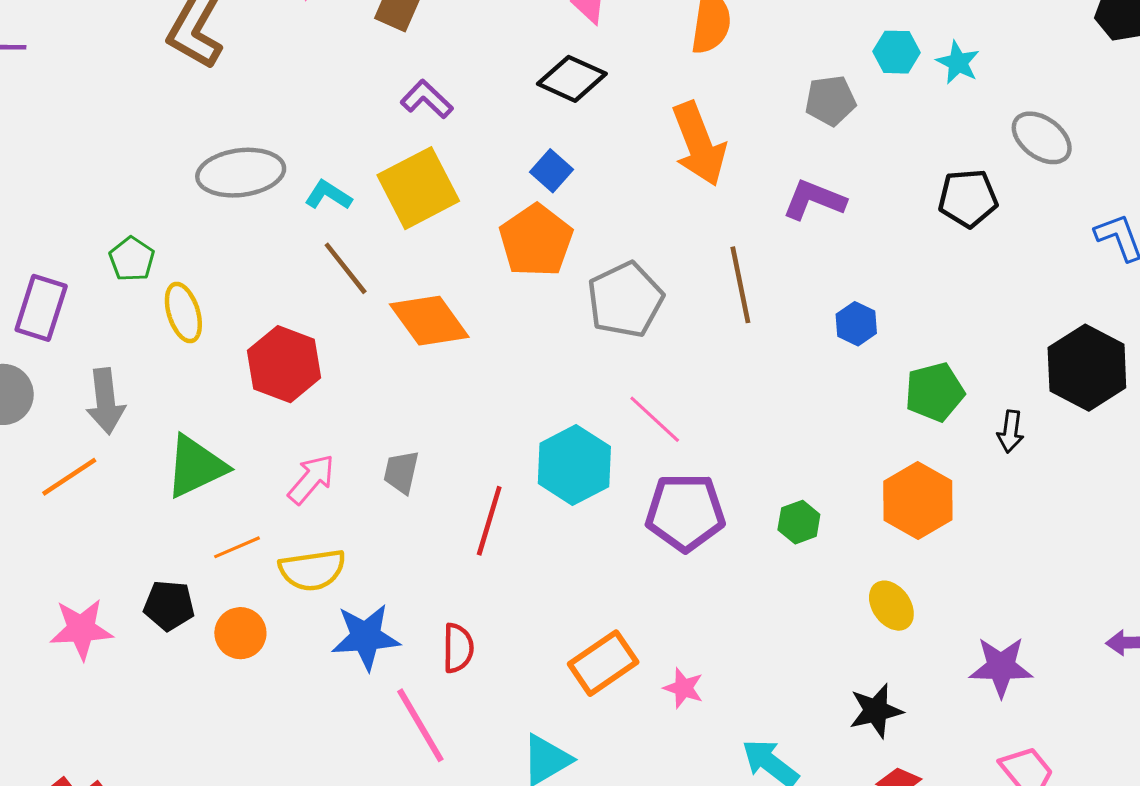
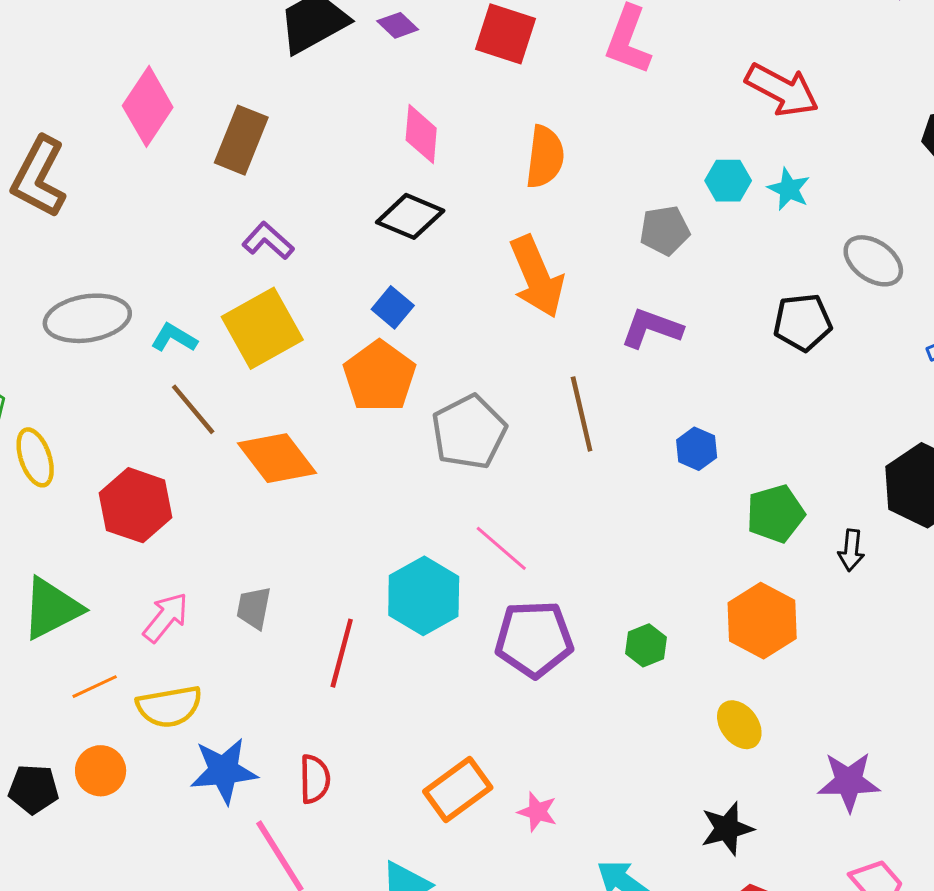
black pentagon: (169, 605) -> (34, 789), moved

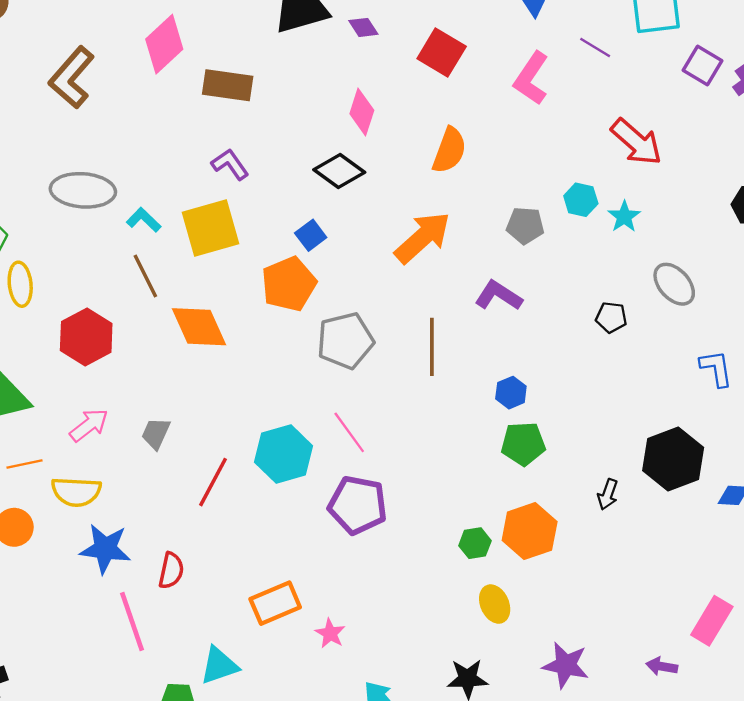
brown rectangle: (241, 140) -> (228, 85), turned 63
orange arrow: (537, 277) -> (423, 238), turned -122
black pentagon: (803, 322) -> (611, 317), size x0.7
green pentagon: (775, 514) -> (523, 444), moved
green hexagon: (646, 645) -> (475, 543), moved

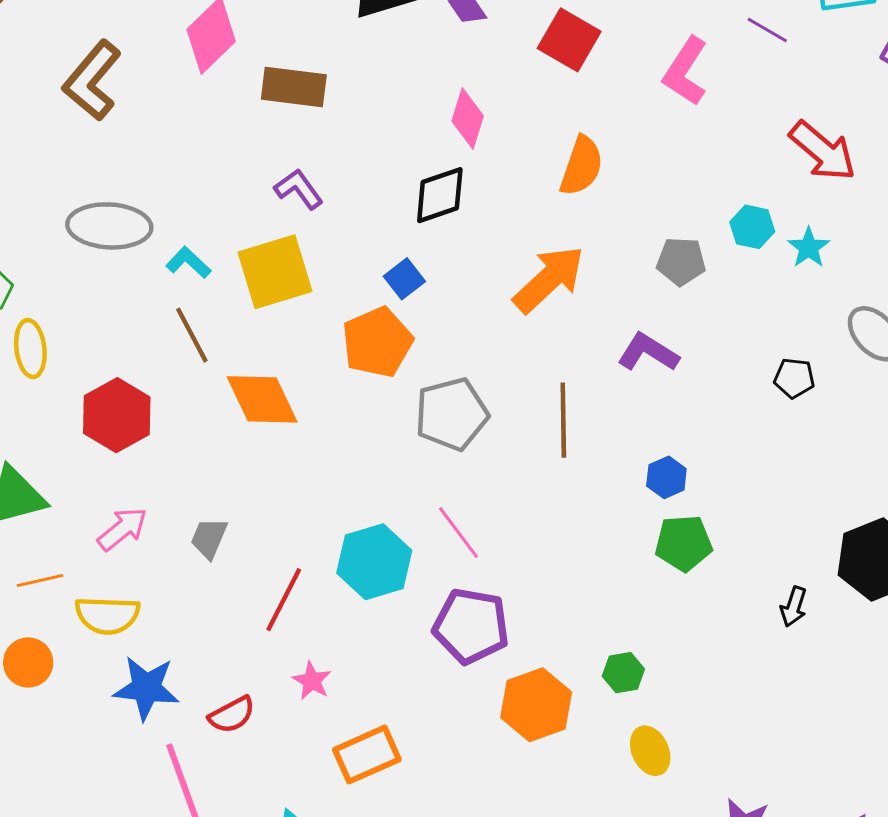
black diamond: (339, 171) -> (440, 195), turned -54
orange hexagon: (530, 531) -> (536, 705), moved
red semicircle: (171, 571) -> (232, 715), turned 51
pink star: (330, 633) -> (312, 681), moved

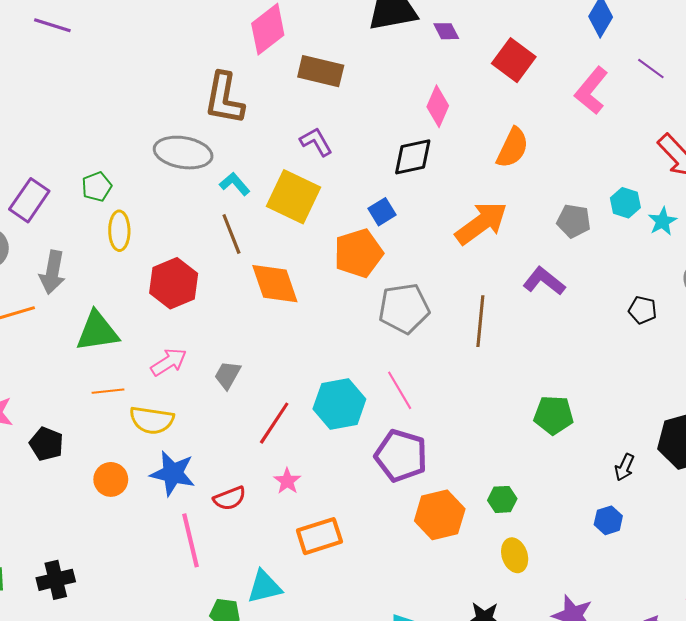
brown L-shape: (92, 80) -> (224, 98), moved, turned -36
yellow square: (275, 272) -> (293, 197), turned 36
blue hexagon: (666, 477) -> (608, 520), moved
orange circle: (28, 662) -> (111, 479), moved

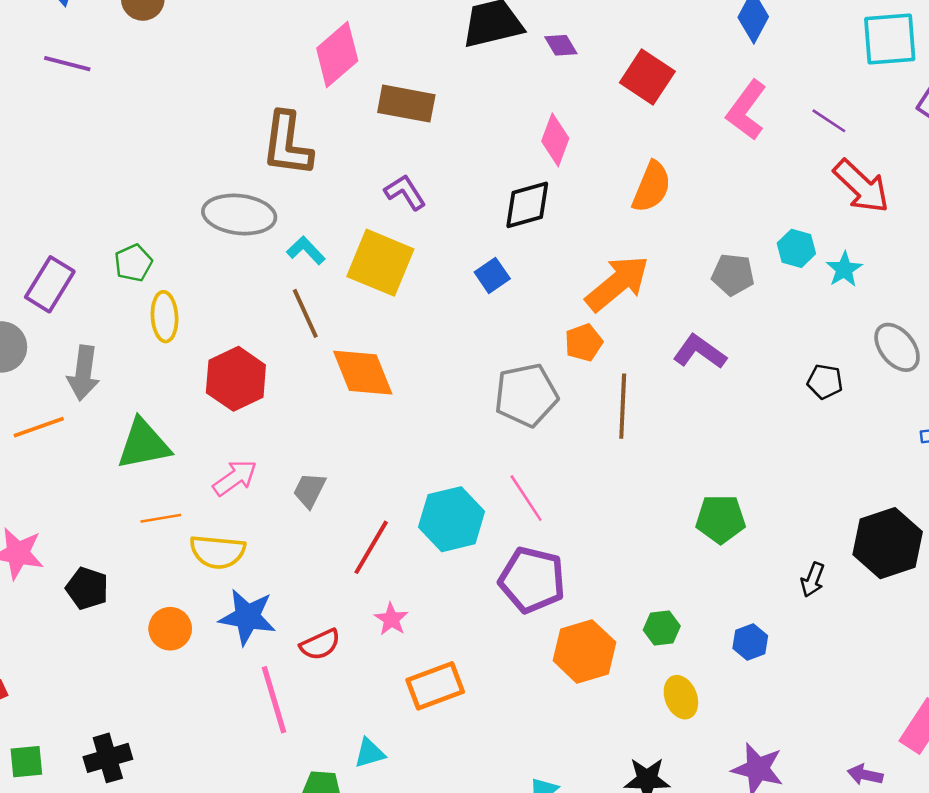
purple line: (651, 69) -> (829, 121), moved
orange pentagon: (358, 253) -> (584, 343), moved, size x0.6
blue hexagon: (608, 520) -> (750, 642), moved
cyan triangle: (264, 587) -> (370, 753), size x0.7

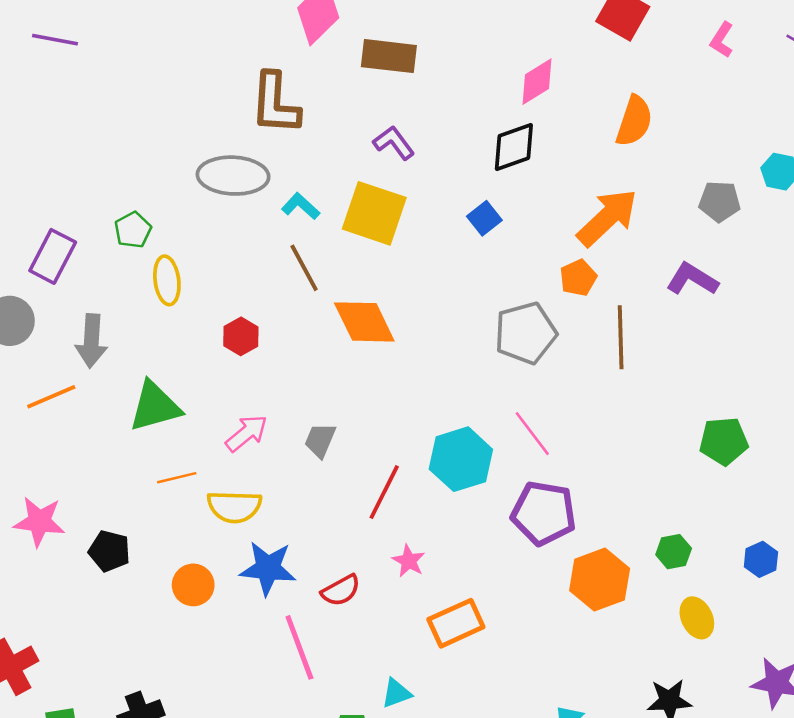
pink L-shape: (747, 110) -> (722, 40), size x0.6
pink diamond: (555, 140) -> (537, 82), turned 42
red hexagon: (236, 379) -> (241, 336), size x0.6

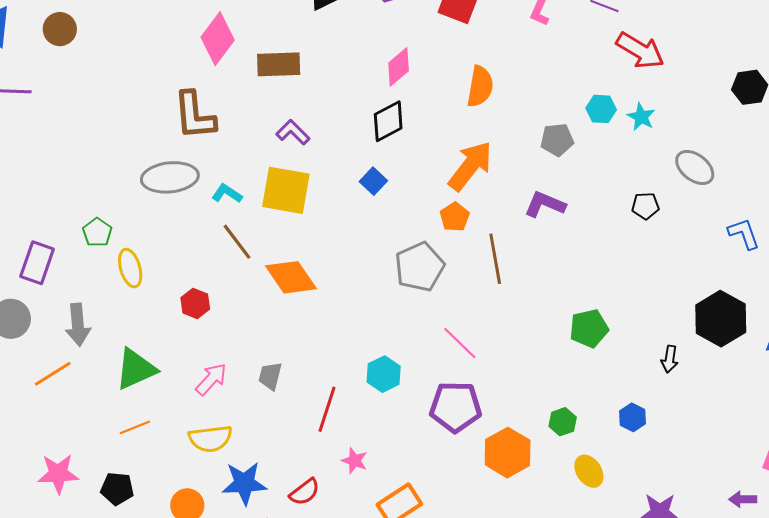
pink line: (532, 434) -> (460, 343), moved
cyan hexagon: (461, 459) -> (384, 374), size x0.7
orange line: (177, 478) -> (135, 427), moved

